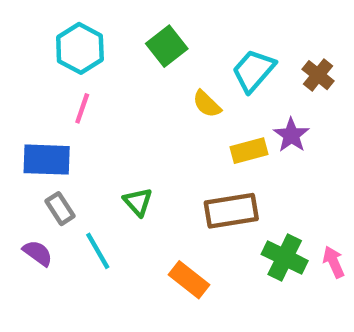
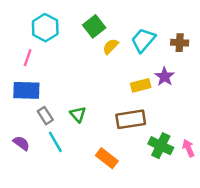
brown cross: (318, 75) -> (180, 43), turned -36
yellow semicircle: (207, 104) -> (111, 46), moved, turned 90
pink line: (82, 108) -> (28, 58), moved
gray rectangle: (60, 209) -> (45, 116), moved

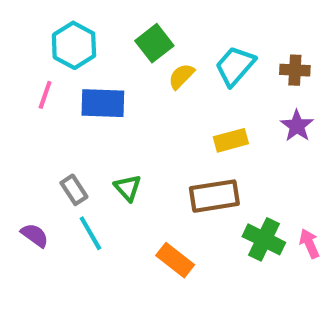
purple star: (165, 77) -> (297, 126), moved
blue rectangle: (26, 90) -> (103, 103), moved

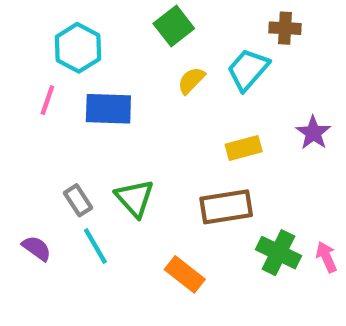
green square: (154, 43) -> (174, 26), moved
brown cross: (295, 70) -> (285, 28), moved
green triangle: (128, 188) -> (135, 198), size x1.4

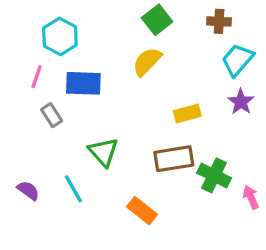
green square: (174, 26) -> (157, 20), moved
cyan trapezoid: (248, 70) -> (237, 60), moved
yellow semicircle: (191, 80) -> (147, 62), size x1.4
gray rectangle: (78, 200) -> (52, 115), moved
green cross: (278, 253) -> (214, 175), moved

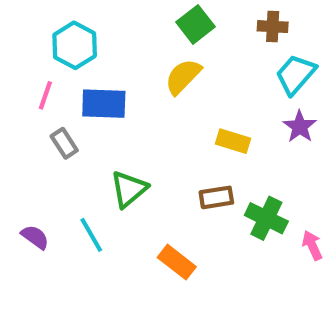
yellow rectangle: (187, 113) -> (233, 141), turned 32
green triangle: (104, 152) -> (129, 189), turned 32
brown rectangle: (174, 159) -> (216, 197), size x0.7

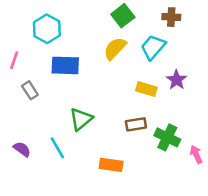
cyan trapezoid: (296, 74) -> (153, 47), moved
pink line: (45, 95) -> (14, 60), moved
purple star: (300, 127) -> (176, 80), moved
gray rectangle: (64, 143) -> (30, 90), moved
orange rectangle: (177, 262) -> (111, 165), turned -30

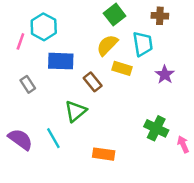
cyan trapezoid: (153, 47) -> (143, 44), turned 130
pink line: (14, 60) -> (20, 41), moved
yellow rectangle: (146, 89) -> (122, 68), moved
brown rectangle: (136, 124) -> (93, 82), moved, turned 60
purple semicircle: (22, 149) -> (20, 139), size x1.5

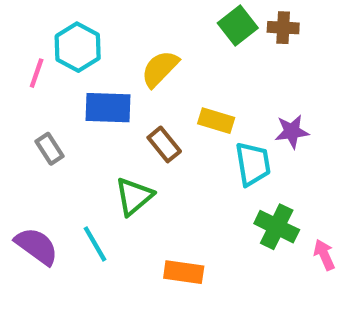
green square: (115, 15) -> (238, 25), moved
cyan trapezoid: (143, 44) -> (253, 164), moved
yellow semicircle: (107, 45) -> (160, 69), moved
purple star: (165, 75) -> (292, 131), turned 30

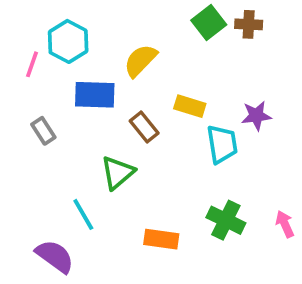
green cross: (277, 227) -> (226, 220), moved
purple semicircle: (37, 246) -> (55, 256), moved

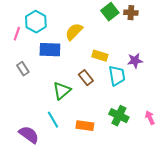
brown rectangle: (144, 127) -> (86, 78), moved
cyan line: (83, 214) -> (53, 120), moved

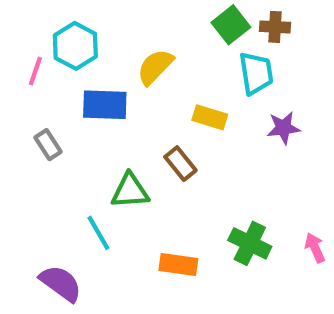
cyan trapezoid: (117, 76) -> (256, 73), moved
green triangle: (62, 91) -> (130, 191), turned 36
cyan line: (53, 120) -> (98, 233), moved

